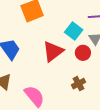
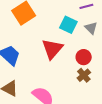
red circle: (83, 53) -> (84, 57), moved

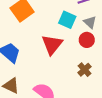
red circle: (84, 57) -> (87, 40), moved

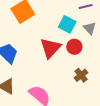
red circle: (87, 40) -> (74, 47), moved

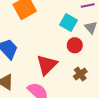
red triangle: (50, 48) -> (47, 65), moved

